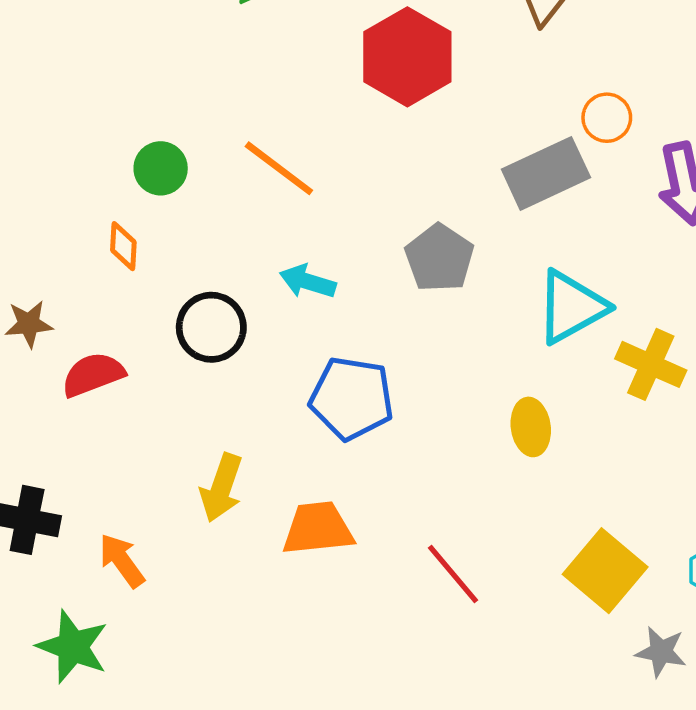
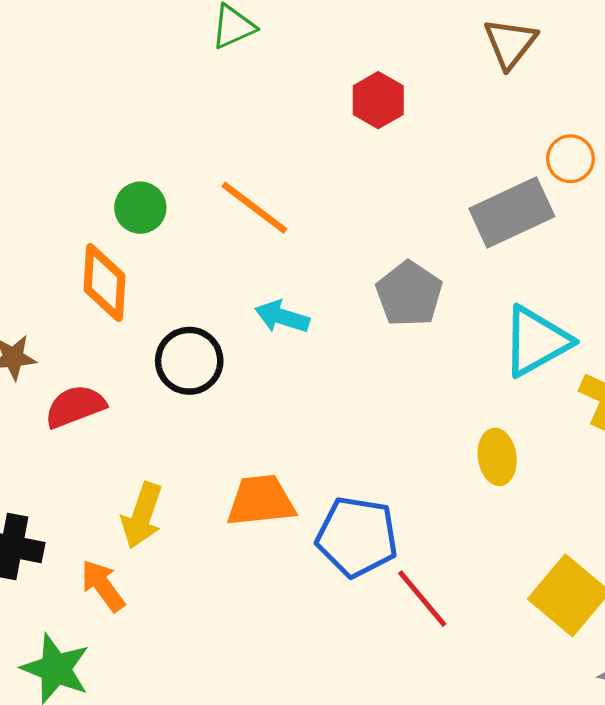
red hexagon: (407, 57) -> (378, 100), size x0.6
orange diamond: (123, 246) -> (104, 283), size x1.6
blue pentagon: (352, 398) -> (357, 537), moved
yellow arrow: (221, 488) -> (142, 516), moved
orange trapezoid: (318, 528) -> (261, 501), moved

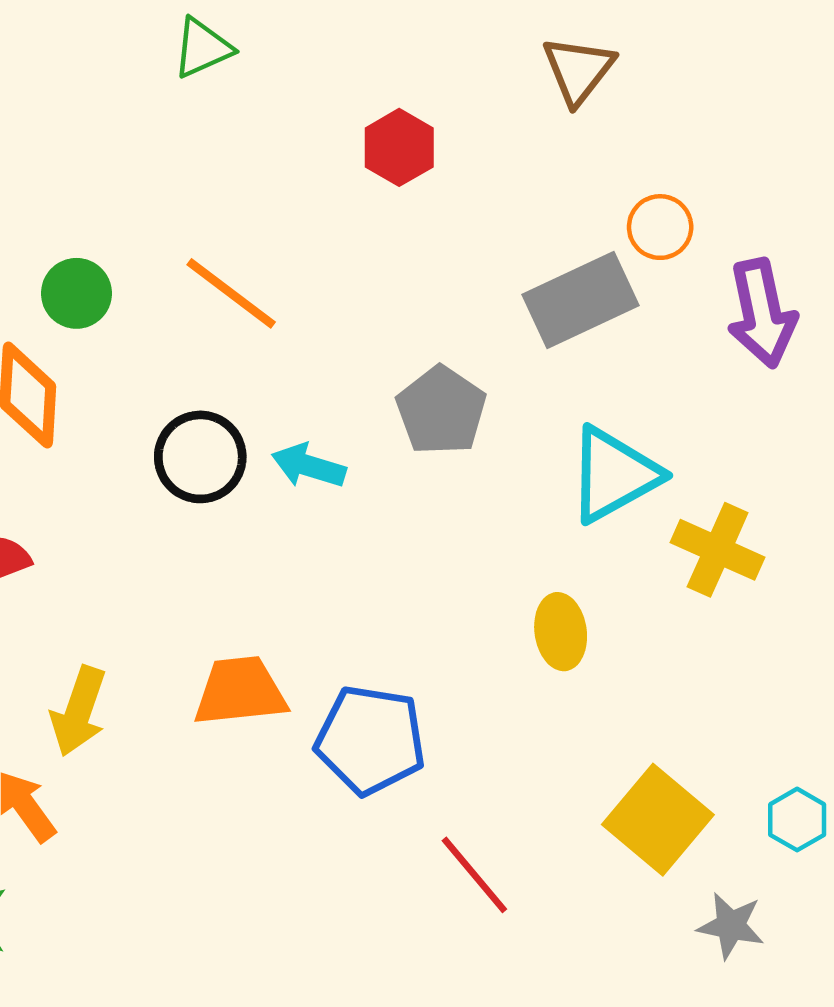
cyan arrow: (282, 317) -> (309, 466), moved
black circle: (189, 361) -> (200, 457), moved
red line: (422, 599) -> (474, 875), moved

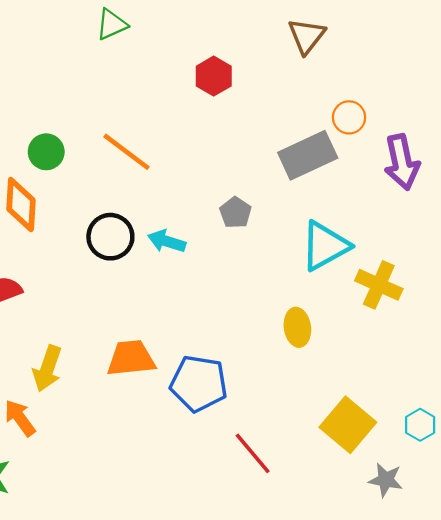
gray pentagon: (441, 411) -> (235, 213), size x0.7

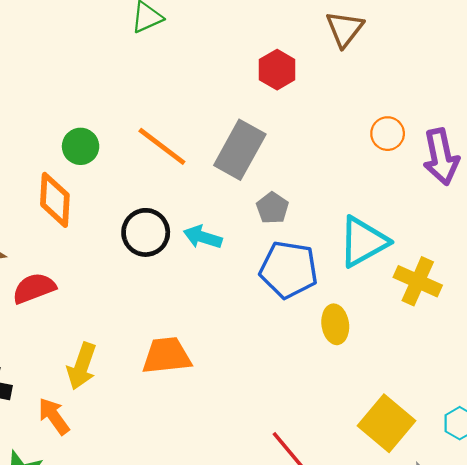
red hexagon: (214, 76) -> (277, 70), moved
orange circle: (349, 117) -> (388, 134), moved
gray rectangle: (308, 155) -> (240, 150), moved, turned -36
blue pentagon: (199, 383) -> (289, 270), moved

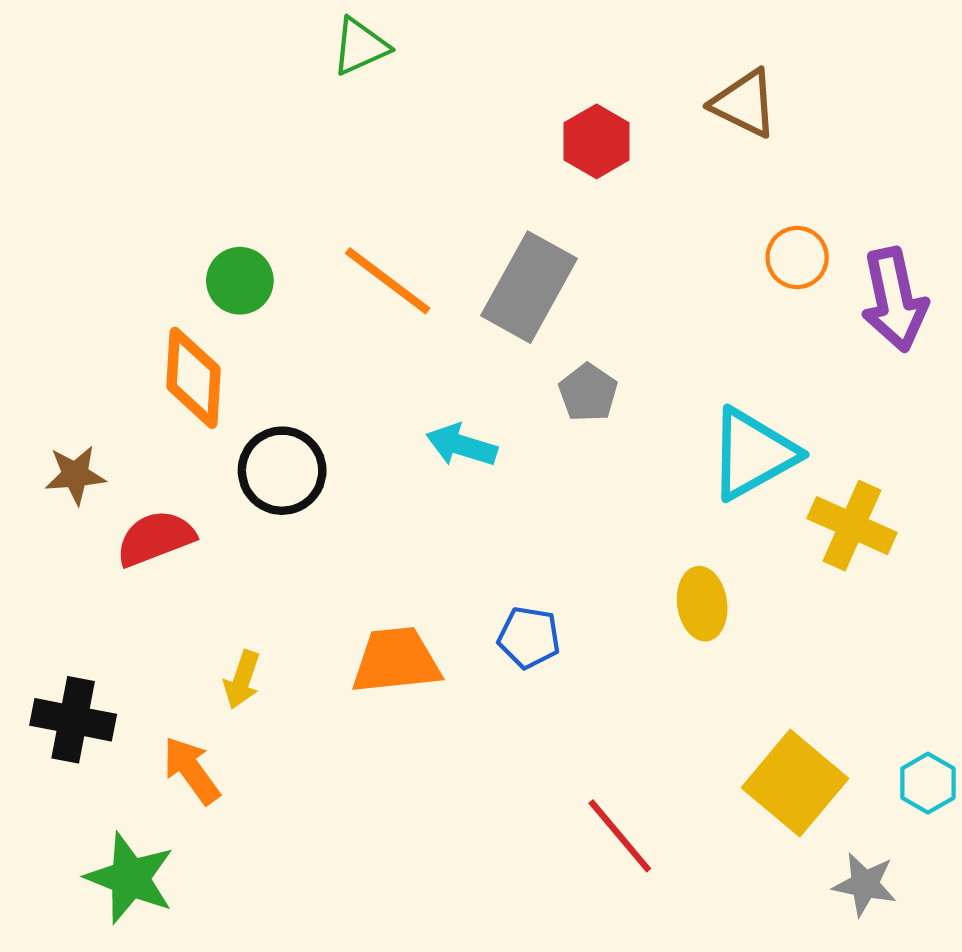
brown triangle: (345, 29) -> (744, 103), moved, turned -42
black circle: (146, 232) -> (282, 471), moved
blue pentagon: (289, 270) -> (529, 637), moved, size x0.6
yellow arrow: (82, 366) -> (242, 680), size x0.7

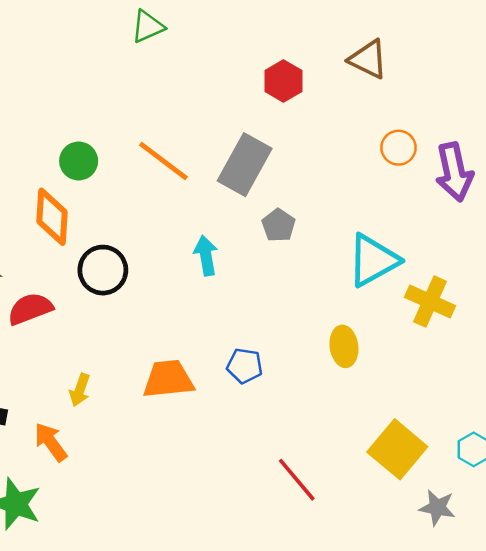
cyan arrow: (461, 445) -> (206, 256), turned 63

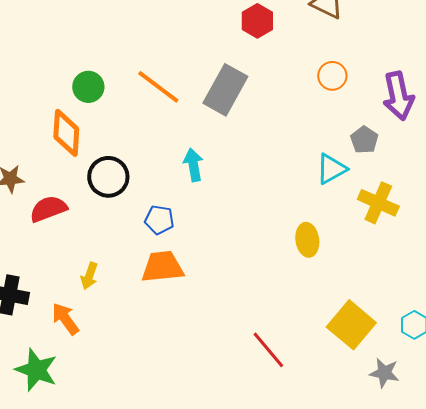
orange circle: (398, 148) -> (332, 76), moved
gray pentagon: (279, 225) -> (364, 140), moved
cyan triangle: (373, 260) -> (331, 169), size x0.7
blue pentagon: (245, 366) -> (159, 220), moved

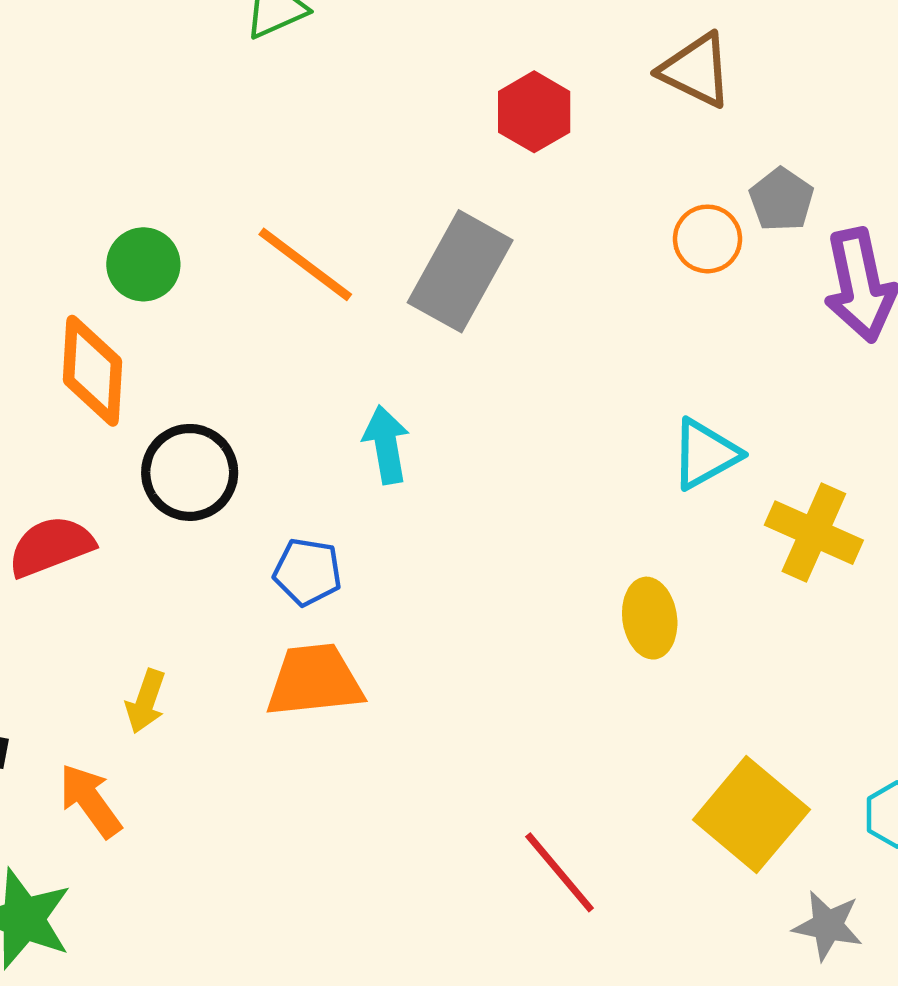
gray pentagon: (364, 140) -> (781, 200), moved

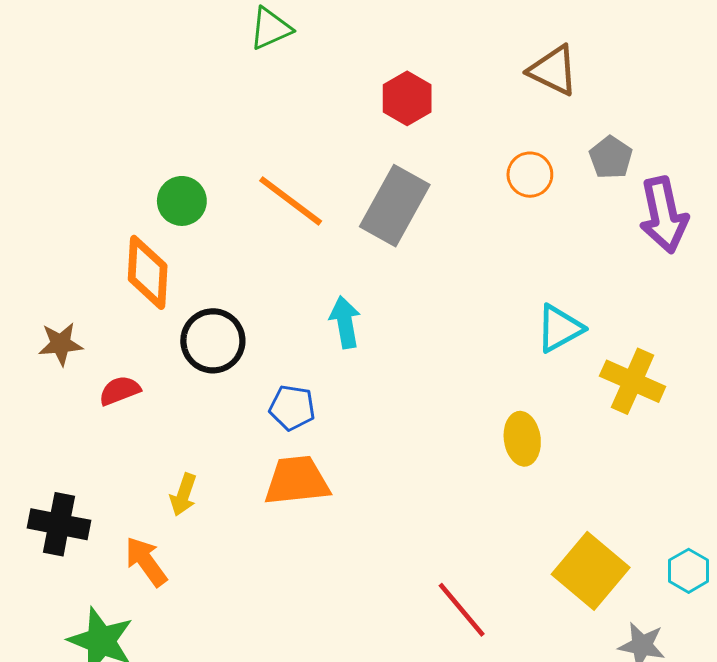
red hexagon: (534, 112) -> (407, 98), moved
orange circle: (708, 239) -> (530, 175), moved
red semicircle: (51, 546) -> (120, 391), size x0.7

